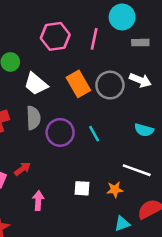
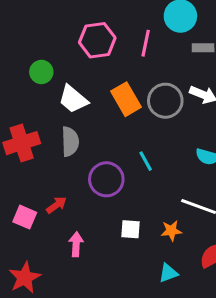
purple circle: (60, 132) -> (106, 179), moved
cyan triangle: (122, 224) -> (168, 273), moved

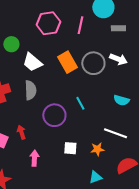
red arrow: (56, 205) -> (21, 132), turned -72

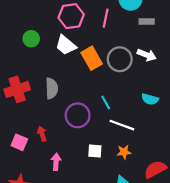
white trapezoid: (32, 62) -> (66, 45), moved
white line: (115, 133) -> (122, 125), moved

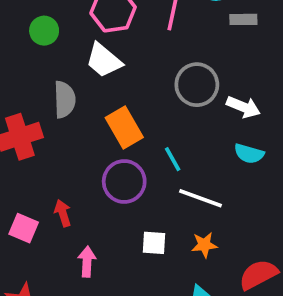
green circle: (31, 39) -> (44, 31), moved
white arrow: (147, 55) -> (243, 107), moved
orange rectangle: (92, 58) -> (124, 127), moved
gray semicircle: (52, 88) -> (65, 100), moved

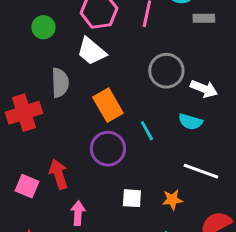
cyan semicircle: (249, 154) -> (190, 122), moved
white line: (201, 198) -> (201, 171), moved
red arrow: (63, 213) -> (58, 174), size x1.4

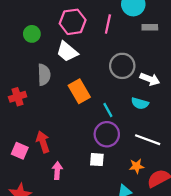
red cross: (24, 113) -> (18, 97), size x0.7
purple circle: (108, 149) -> (107, 134), moved
orange star: (172, 200) -> (137, 166), moved

